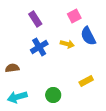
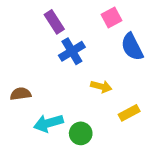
yellow arrow: (67, 44) -> (101, 86), moved
blue cross: (39, 47) -> (72, 51), moved
cyan arrow: (17, 97) -> (48, 123), moved

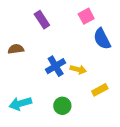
blue cross: (72, 51) -> (56, 66), moved
brown semicircle: (21, 94) -> (16, 49), moved
cyan arrow: (48, 123) -> (20, 103), moved

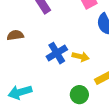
green circle: (62, 106) -> (79, 95), moved

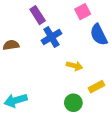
blue cross: (57, 53) -> (51, 37), moved

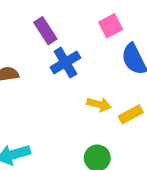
yellow rectangle: (96, 87) -> (131, 114), moved

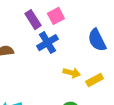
pink square: (111, 26) -> (56, 16), moved

